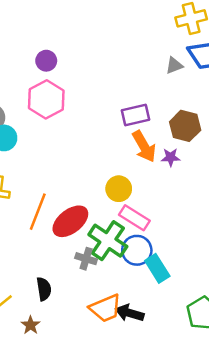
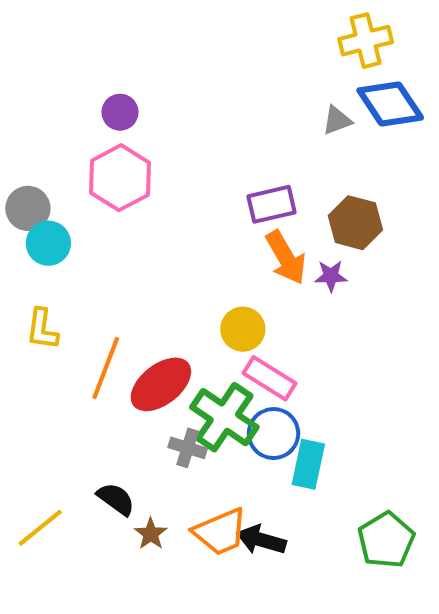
cyan rectangle: (157, 268) -> (308, 464), turned 44
black semicircle: (44, 289) -> (116, 499), turned -45
brown star: (31, 325) -> (151, 534), moved

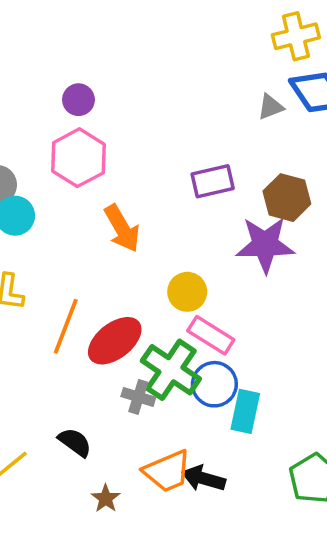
orange arrow: (286, 258) -> (122, 228), moved
purple star: (331, 276) -> (265, 245), size x2.0
brown star: (151, 534) -> (106, 498), moved

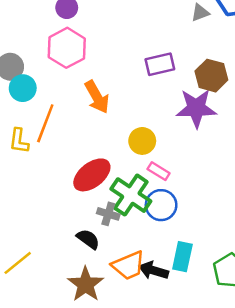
orange line: (66, 326) -> (45, 123), moved
pink rectangle: (211, 335) -> (159, 171), size x0.7
cyan rectangle: (245, 411) -> (182, 257), moved
black semicircle: (75, 442) -> (88, 239), moved
brown star: (106, 498) -> (86, 284), size x1.8

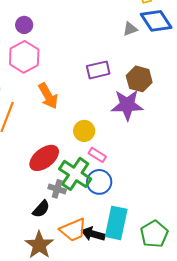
black semicircle: (88, 239) -> (41, 209), turned 96
cyan rectangle: (182, 257) -> (116, 223), size x1.4

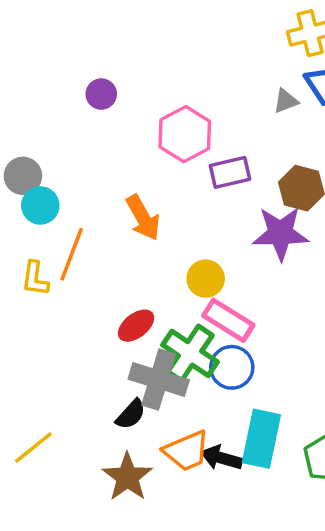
pink hexagon: (24, 57) -> (185, 134), moved
pink rectangle: (97, 155) -> (228, 320), size x1.6
red ellipse: (44, 158) -> (136, 326), size x0.7
gray cross: (57, 189) -> (159, 380), size x1.8

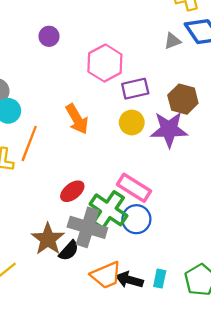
yellow circle: (206, 279) -> (132, 122), moved
cyan rectangle: (261, 439) -> (160, 279), moved, size x0.5
brown star: (127, 477) -> (48, 239), moved

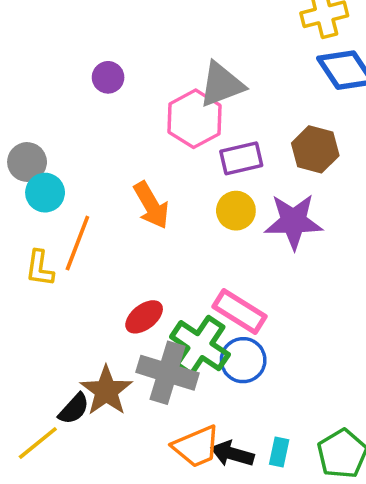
gray triangle: (173, 41) -> (222, 85), moved, size x1.8
brown hexagon: (183, 99) -> (315, 149), moved
black semicircle: (69, 251) -> (74, 409), moved

